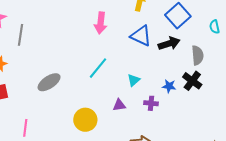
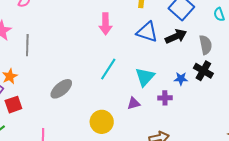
cyan triangle: (134, 80) -> (145, 77), size x1.5

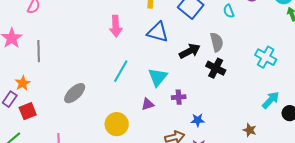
black arrow: (176, 36) -> (190, 51), moved
blue star: (181, 79) -> (198, 120), moved

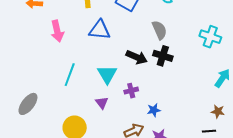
black arrow: (190, 51) -> (137, 57), moved, turned 60
purple triangle: (148, 104) -> (102, 103), turned -40
brown star: (250, 130) -> (218, 111), moved

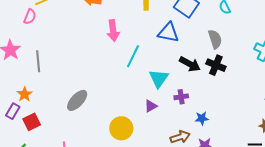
blue triangle: (100, 30) -> (168, 33), moved
cyan line: (70, 75) -> (133, 56), moved
purple triangle: (102, 103) -> (151, 106), turned 32

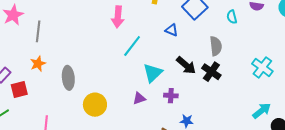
blue triangle: (168, 33) -> (172, 30), size x0.6
orange star: (25, 94) -> (38, 64), moved
gray ellipse: (77, 100) -> (68, 78), turned -60
yellow circle: (121, 128) -> (95, 105), moved

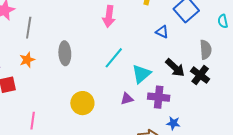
cyan line: (132, 46) -> (114, 58), moved
gray ellipse: (68, 78) -> (65, 53), moved
purple cross: (171, 96) -> (159, 97), size x1.5

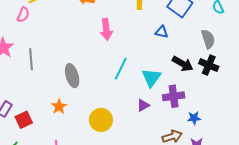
orange star: (27, 60) -> (59, 107), moved

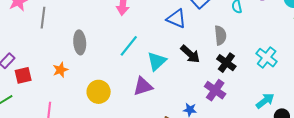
blue triangle: (162, 32) -> (176, 19), size x1.5
black cross: (209, 65) -> (226, 63), moved
purple cross: (174, 96) -> (215, 90), moved, turned 30
purple triangle: (143, 105) -> (143, 86), size x1.5

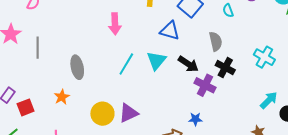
cyan triangle: (157, 61) -> (156, 60), moved
purple triangle: (143, 86) -> (129, 113), moved
purple cross: (215, 90) -> (205, 85), moved

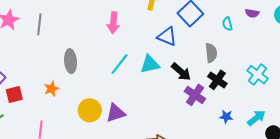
gray line: (38, 48) -> (39, 24), moved
cyan triangle: (156, 60) -> (150, 64), turned 30
blue star: (195, 119) -> (226, 117), moved

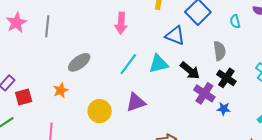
gray ellipse: (71, 61) -> (79, 62), turned 60
purple triangle: (116, 113) -> (136, 102), moved
blue star: (226, 117) -> (224, 109), moved

